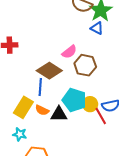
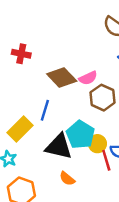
brown diamond: (49, 71) -> (62, 77), moved
orange semicircle: (42, 110) -> (67, 179), moved
black triangle: (59, 114) -> (59, 147), size x1.4

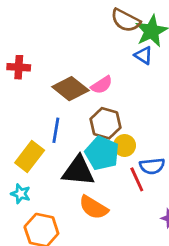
brown hexagon: (103, 98) -> (105, 123), moved
yellow circle: (97, 144) -> (125, 145), moved
orange semicircle: (67, 179) -> (93, 207), size x1.5

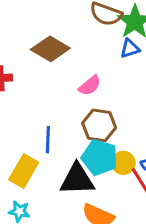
blue triangle: (144, 55) -> (130, 49), turned -42
brown diamond: (70, 89) -> (50, 49), moved
yellow circle: (125, 145) -> (123, 163), moved

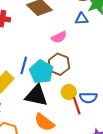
blue triangle: (130, 49) -> (82, 19), moved
cyan pentagon: (100, 157) -> (41, 72), moved

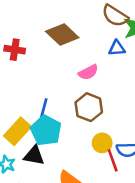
cyan pentagon: (41, 72) -> (46, 130), moved
black triangle: (36, 96) -> (34, 156), moved, size x0.7

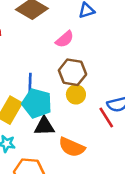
yellow circle: (102, 143) -> (76, 94), moved
black triangle: (34, 156) -> (44, 126), moved

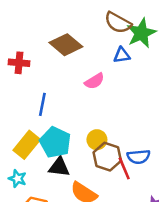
brown hexagon: (72, 72) -> (107, 157), moved
blue line: (30, 84) -> (42, 104), moved

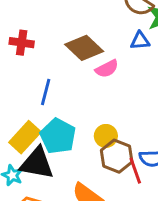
brown diamond: (66, 45) -> (84, 48), moved
black triangle: (59, 167) -> (37, 163), moved, size x1.4

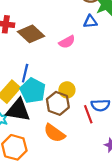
brown diamond: (84, 48) -> (31, 34), moved
blue line: (46, 92) -> (25, 73), moved
brown hexagon: (117, 156) -> (58, 103), moved

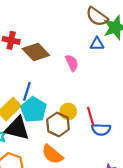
pink semicircle: (67, 42) -> (72, 63), turned -91
red line: (88, 114) -> (91, 116), moved

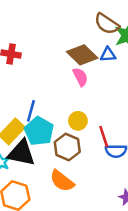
brown diamond: (36, 52) -> (82, 55), moved
yellow circle: (68, 111) -> (78, 121), moved

